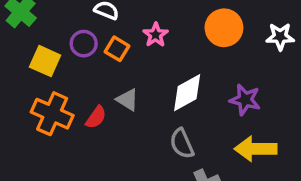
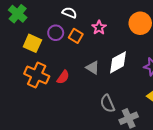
gray triangle: (128, 100) -> (93, 68), moved
gray semicircle: (182, 144) -> (107, 104), moved

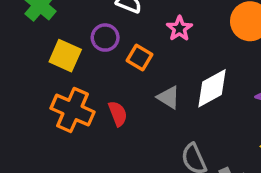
orange square: (76, 36) -> (140, 57), moved
red semicircle: (63, 77) -> (118, 114), turned -56

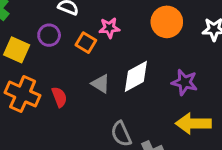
pink star: (179, 28) -> (109, 28), turned 30
orange square: (140, 57) -> (86, 43), moved

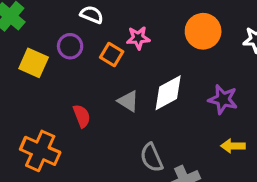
orange cross: (23, 94) -> (40, 151), moved
yellow arrow: (193, 123) -> (233, 146), size x0.6

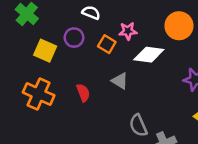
white diamond: (168, 93) -> (149, 55), moved, turned 36
orange cross: (40, 151) -> (39, 94), moved

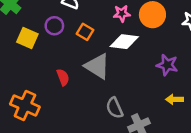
pink star: (128, 31) -> (122, 13), moved
gray triangle: (120, 81) -> (97, 66), size x1.6
orange cross: (39, 94) -> (25, 105), moved

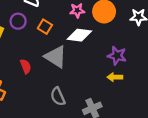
yellow arrow: (175, 99) -> (115, 77), moved
gray semicircle: (114, 108) -> (58, 96), moved

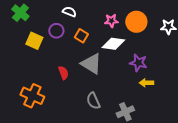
purple star: (117, 56) -> (138, 63), moved

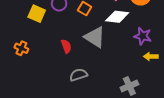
orange cross: (32, 96) -> (21, 48), moved, size x0.6
gray semicircle: (93, 101) -> (78, 75), moved, turned 96

